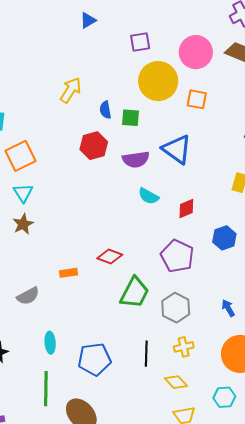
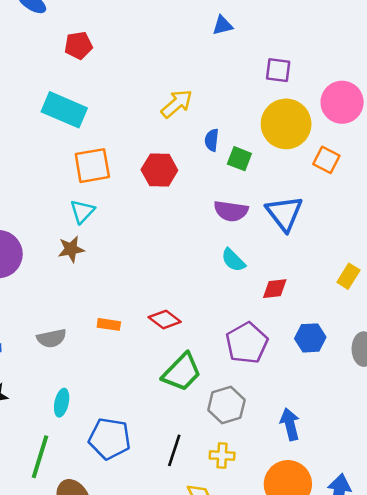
red hexagon: (94, 146) -> (159, 170), moved
blue arrow: (228, 308) -> (290, 424), size x1.4

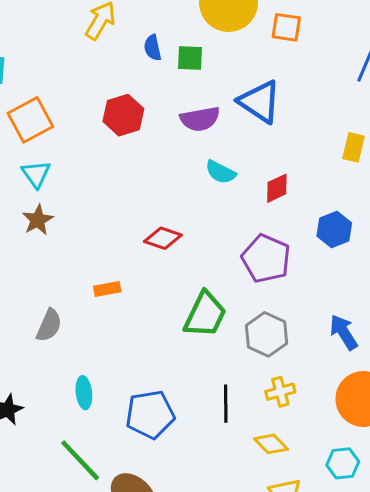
red hexagon: (159, 170) -> (123, 115), moved
red diamond: (165, 319) -> (163, 238), moved
gray semicircle: (52, 338) -> (49, 325), turned -36
green line: (40, 457) -> (80, 460), turned -42

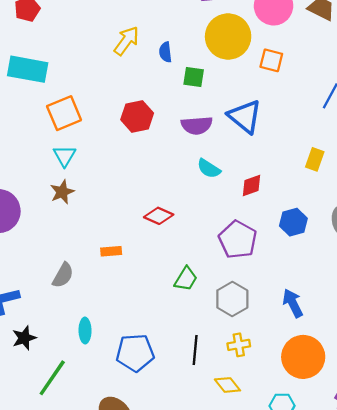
blue semicircle: (153, 48) -> (165, 52), moved
green trapezoid: (205, 315) -> (186, 279), size x0.7
green line: (80, 460) -> (52, 378), moved, turned 72

